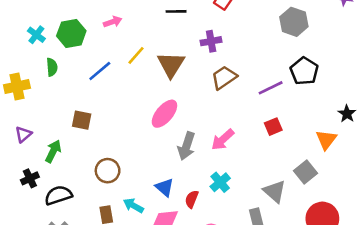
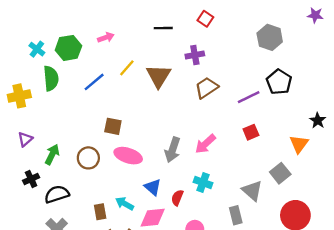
green semicircle: (52, 67) -> (51, 78), size x1.5
pink ellipse: (164, 114) -> (128, 156), moved, turned 68
brown square: (82, 120) -> (113, 126), moved
brown circle: (108, 171) -> (88, 158), moved
cyan cross: (220, 182) -> (203, 183), turned -30

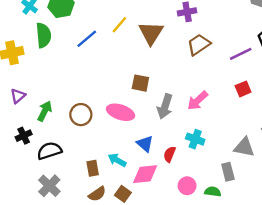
brown square: (113, 126) -> (140, 83), moved
gray triangle: (252, 191) -> (244, 147), turned -30

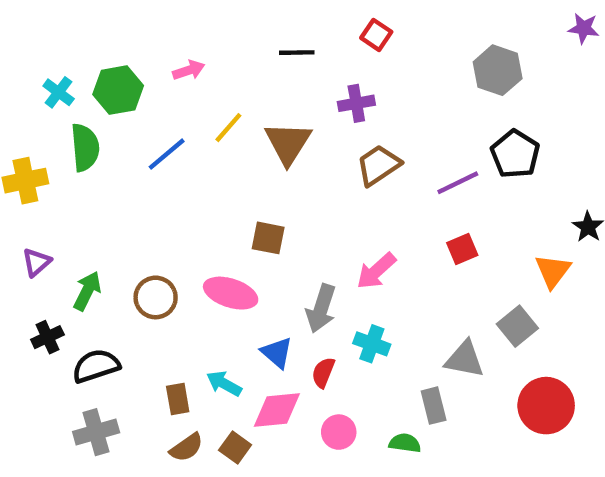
gray arrow: (165, 106) -> (321, 309), moved
gray cross: (49, 186) -> (96, 432), turned 30
pink circle: (187, 186) -> (339, 432), moved

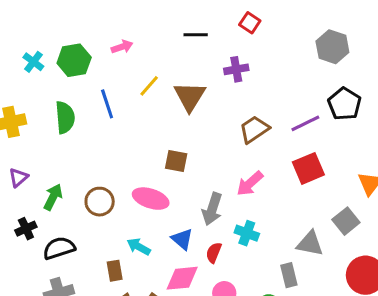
green semicircle: (85, 147) -> (65, 117), moved
blue line: (167, 154) -> (107, 104), turned -68
brown trapezoid: (378, 165) -> (254, 129), moved
red square: (462, 249) -> (308, 168), size x1.5
cyan arrow: (224, 384) -> (139, 247), moved

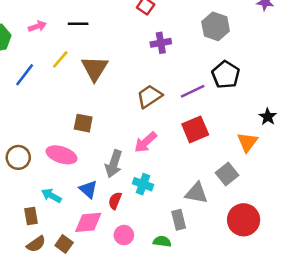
black line: (196, 35) -> (78, 24), moved
purple cross: (236, 69) -> (161, 43), moved
blue line: (107, 104) -> (25, 75), turned 55

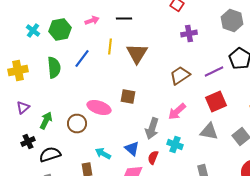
yellow line: (60, 59) -> (110, 46), turned -35
pink ellipse: (62, 155) -> (99, 108), moved
gray triangle: (196, 193) -> (209, 132), moved

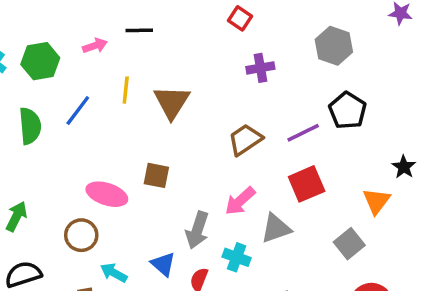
black line: (124, 18) -> (139, 30), moved
brown circle: (77, 124) -> (81, 235), moved
gray triangle: (209, 132) -> (276, 228), moved, turned -30

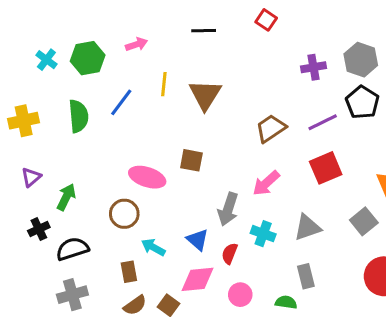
black line: (139, 30) -> (204, 31), moved
gray hexagon: (334, 46) -> (361, 60), moved
purple cross: (260, 68) -> (313, 67), moved
gray triangle: (276, 228) -> (307, 227), moved

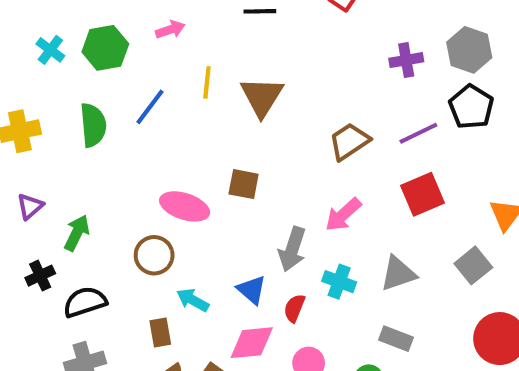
gray rectangle: (306, 276) -> (396, 339), turned -55

